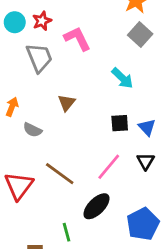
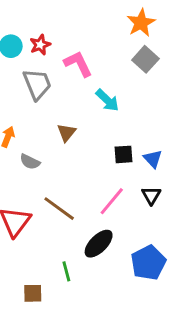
cyan arrow: (122, 78) -> (107, 100), moved

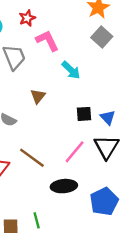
red star: (40, 45) -> (27, 18), moved
black triangle: (151, 195) -> (106, 147), size x1.6
black ellipse: (99, 244) -> (64, 186), turned 40
green line: (66, 271) -> (37, 220), moved

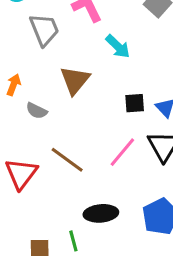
brown triangle: (38, 96) -> (75, 80), size x1.5
black ellipse: (64, 186) -> (101, 213), moved

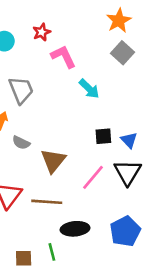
gray trapezoid: (44, 30) -> (21, 90), moved
brown triangle: (75, 80) -> (53, 161), moved
brown line: (67, 160) -> (47, 202), moved, turned -32

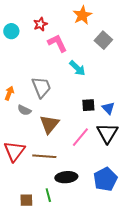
orange star: (119, 21) -> (82, 15), moved
gray trapezoid: (21, 90) -> (41, 87), moved

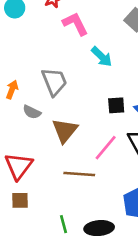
brown line: (44, 156) -> (79, 174), moved
black ellipse: (66, 177) -> (99, 228), moved
brown square: (26, 200) -> (20, 200), moved

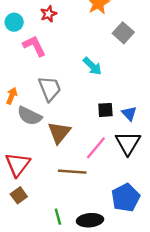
pink L-shape: (75, 24) -> (34, 46), moved
gray semicircle: (32, 112) -> (30, 116), size x1.5
brown square: (20, 200) -> (19, 195), turned -35

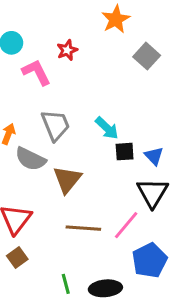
red star: (48, 14) -> (67, 50), moved
cyan arrow: (92, 66) -> (107, 128), moved
pink line: (96, 148) -> (126, 225), moved

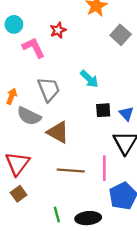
cyan arrow: (107, 128) -> (89, 79), moved
brown triangle: (67, 180) -> (58, 132), turned -40
pink line: (126, 225) -> (104, 168), turned -40

